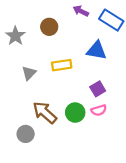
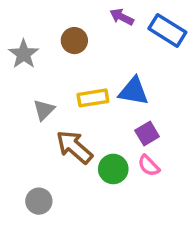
blue triangle: (97, 50) -> (134, 91), moved
pink semicircle: (99, 110) -> (149, 166), turned 63
brown arrow: (45, 113) -> (74, 147), moved

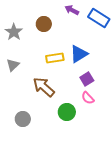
blue triangle: (134, 91) -> (79, 54), turned -42
gray triangle: (44, 110) -> (13, 65), moved
green circle: (113, 169) -> (67, 112), moved

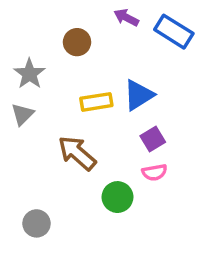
gray star: (14, 32) -> (29, 74), moved
pink semicircle: (88, 98) -> (154, 172), turned -56
gray circle: (23, 119) -> (37, 223), moved

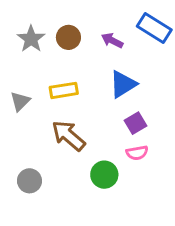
purple arrow: (126, 17) -> (112, 41), moved
gray star: (29, 74) -> (31, 39), moved
yellow rectangle: (96, 102) -> (64, 90), moved
gray circle: (37, 223) -> (29, 181), moved

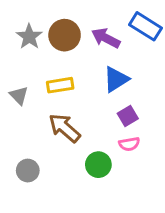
brown circle: (68, 37) -> (65, 35), size x1.4
purple arrow: (112, 41) -> (106, 38), size x1.4
gray triangle: (20, 101) -> (19, 95), turned -30

